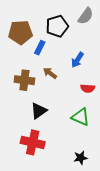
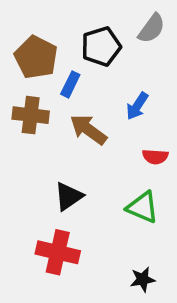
brown pentagon: (20, 32) -> (36, 57), turned 30
brown arrow: (50, 73) -> (88, 130), size x1.5
brown cross: (24, 80) -> (31, 115), moved

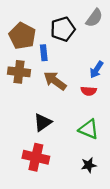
blue rectangle: (70, 84) -> (44, 53), turned -32
blue arrow: (137, 106) -> (97, 70), moved
red semicircle: (155, 157) -> (89, 91), moved
black star: (143, 279) -> (89, 165), moved

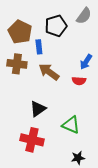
green triangle: (89, 129) -> (71, 125), moved
black star: (89, 165) -> (78, 158), moved

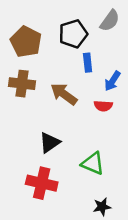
blue rectangle: (39, 47) -> (88, 63), moved

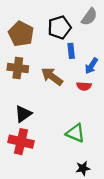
black triangle: (50, 143) -> (23, 114), moved
red cross: (42, 183) -> (21, 142), moved

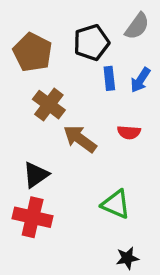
blue arrow: (91, 66) -> (140, 80), moved
brown cross: (18, 68) -> (49, 105), moved, turned 30
brown arrow: (52, 77) -> (80, 139), moved

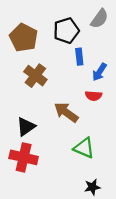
blue arrow: (140, 80) -> (99, 72), moved
brown arrow: (80, 139) -> (66, 112), moved

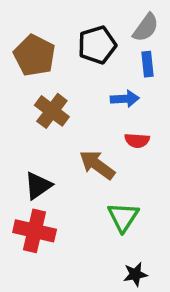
blue rectangle: (79, 57) -> (147, 64), moved
blue arrow: (99, 72) -> (125, 99), moved, turned -126
green triangle: (84, 148) -> (123, 217), turned 40

